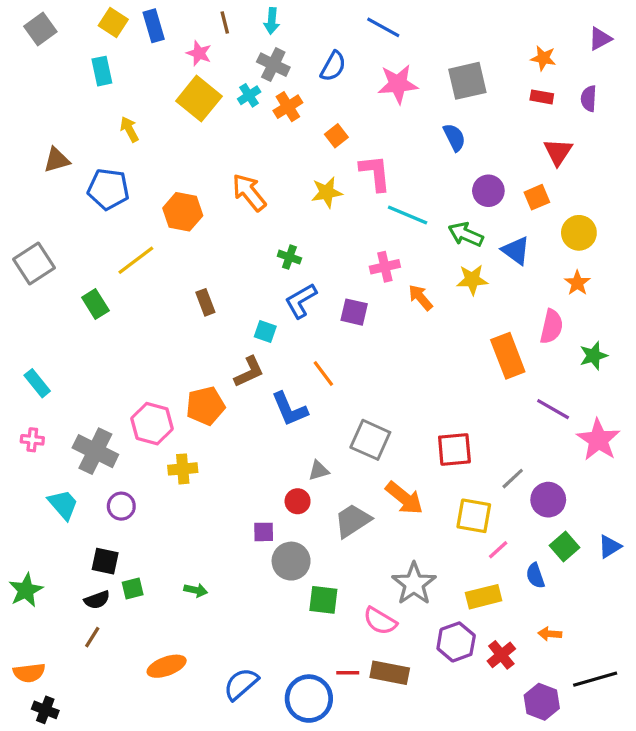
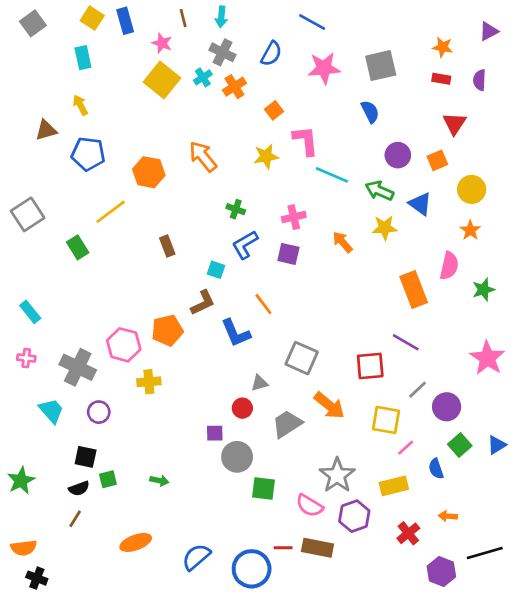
yellow arrow: (129, 129) -> (80, 105), moved
pink cross: (385, 267) -> (294, 217), moved
purple line: (553, 409) -> (406, 342), moved
purple hexagon: (456, 642) -> (354, 516), moved

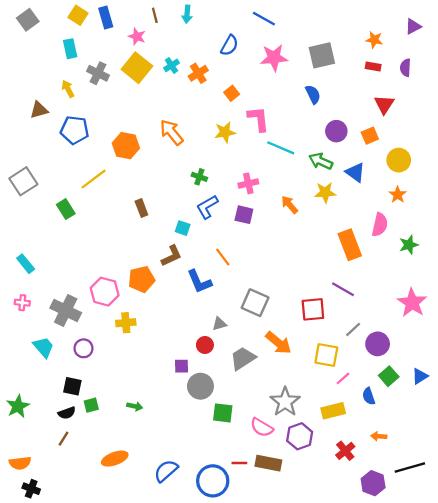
gray cross: (223, 52) -> (98, 73), moved

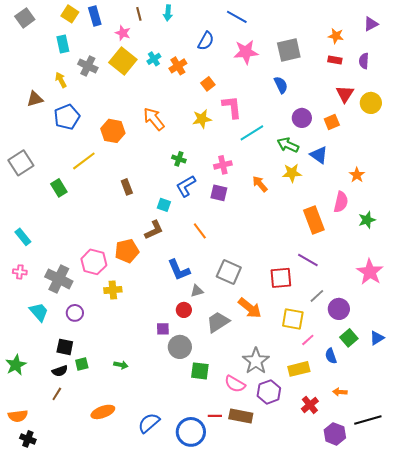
blue pentagon: (75, 130) -> (67, 117), turned -30
cyan line: (281, 148) -> (252, 133), turned -55
yellow circle: (399, 160) -> (371, 103), moved
blue L-shape: (199, 282) -> (179, 270), moved

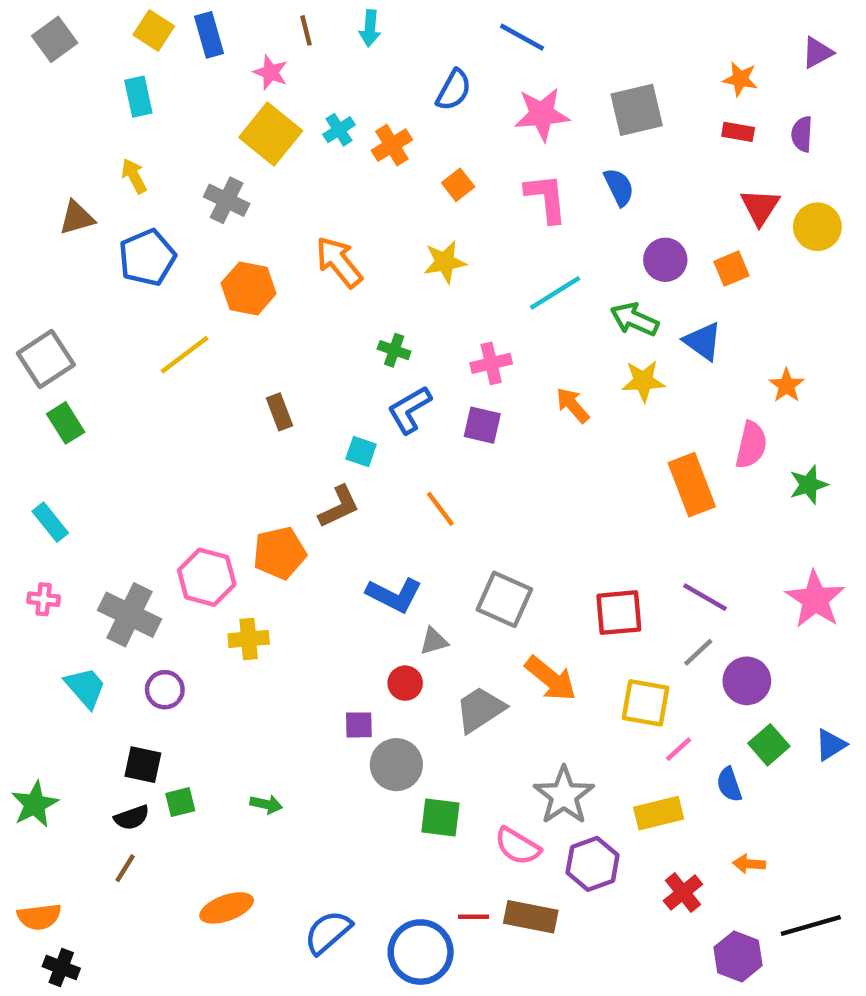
gray cross: (88, 66) -> (227, 200), moved
pink L-shape: (232, 107) -> (546, 198), moved
green rectangle: (59, 188) -> (66, 423), moved
purple line: (308, 260) -> (705, 597), moved
blue L-shape: (179, 270) -> (394, 595), turned -40

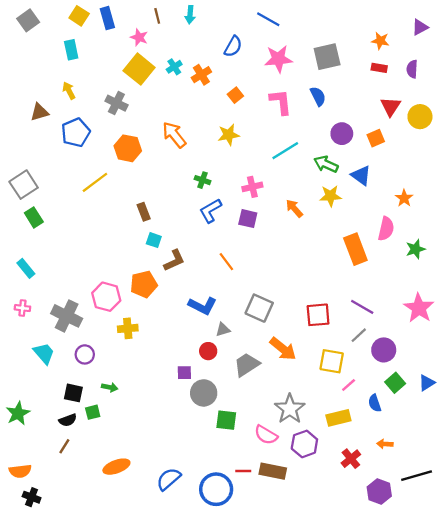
cyan square: (361, 452) -> (154, 240), moved
green arrow: (266, 804) -> (110, 387), moved

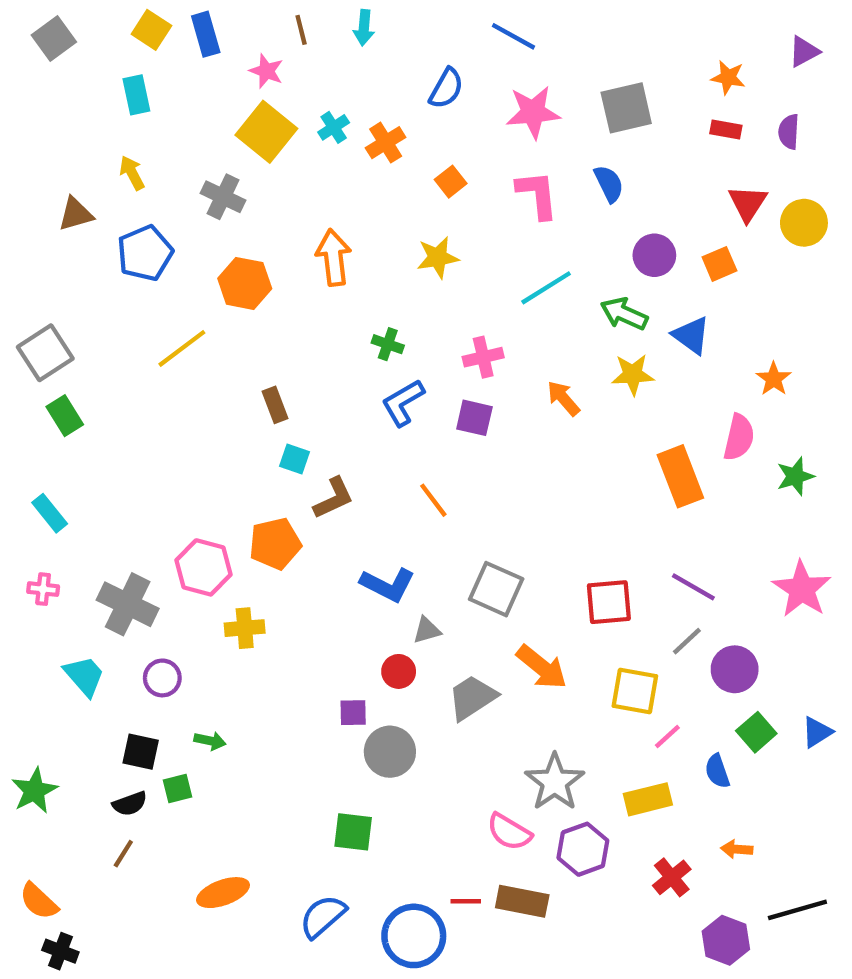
orange arrow: (174, 135) -> (334, 257), turned 32
green square: (226, 420) -> (353, 832), moved
orange semicircle: (20, 471) -> (39, 901), turned 50

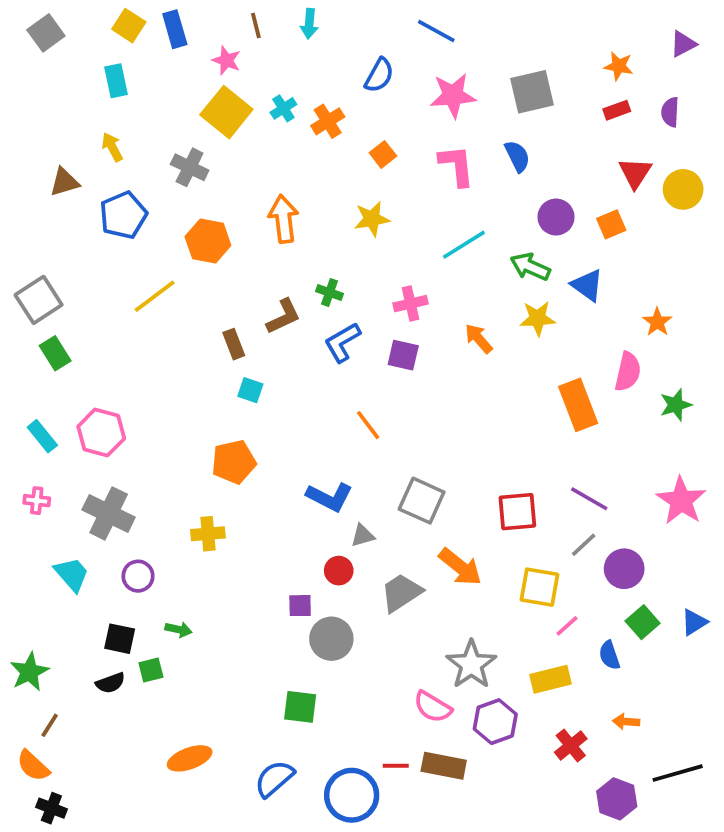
red rectangle: (726, 130) -> (617, 110), turned -30
brown L-shape: (334, 498) -> (283, 316), moved
pink hexagon: (204, 567) -> (101, 432), moved
brown line: (123, 854) -> (50, 725), moved

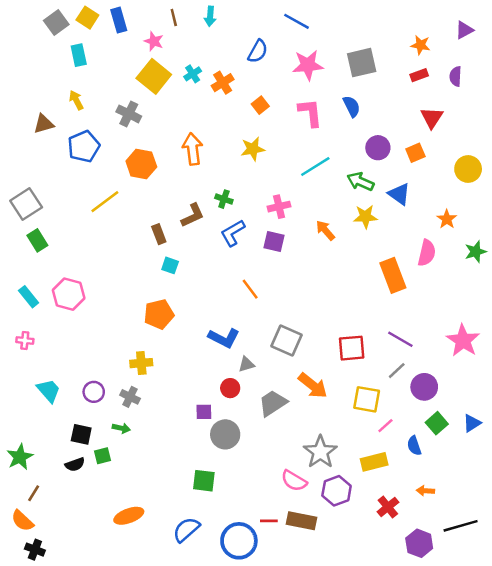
gray square: (46, 33) -> (56, 23), moved
yellow circle: (683, 189) -> (468, 169), moved
green star: (676, 405) -> (476, 252), moved
gray cross: (109, 513) -> (130, 397), moved, size x0.6

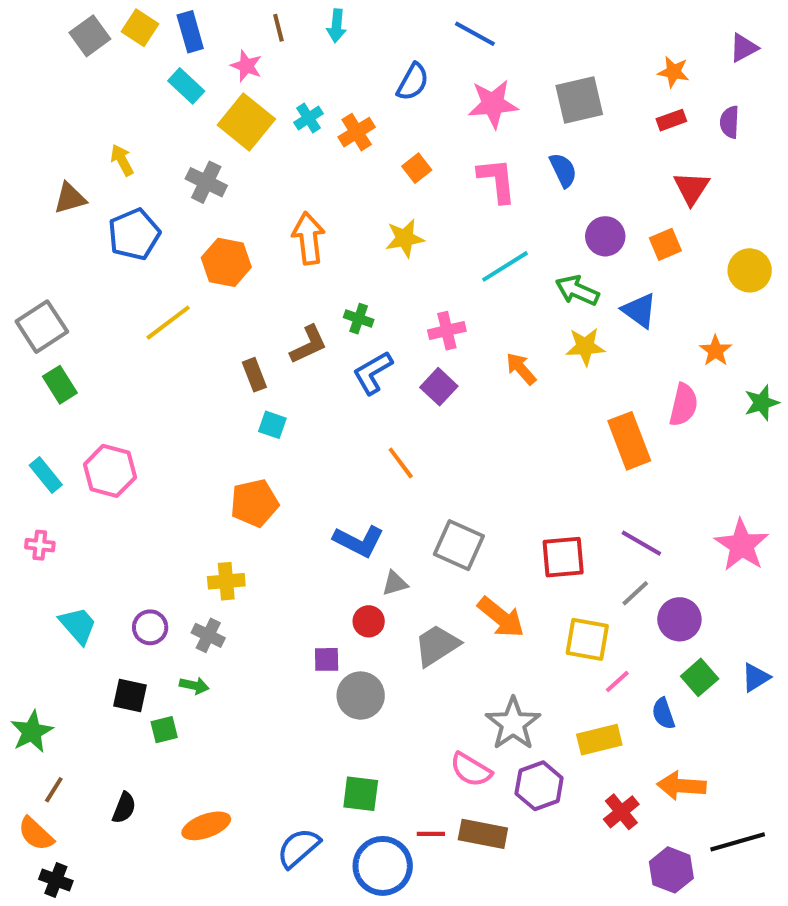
cyan rectangle: (79, 55) -> (186, 86), moved, turned -35
purple square: (274, 242) -> (439, 387), turned 30
black semicircle: (75, 464) -> (124, 808), moved, turned -48
green square: (204, 481) -> (361, 794), moved
orange arrow: (425, 491) -> (681, 786), size x1.6

